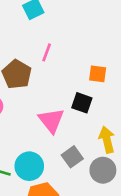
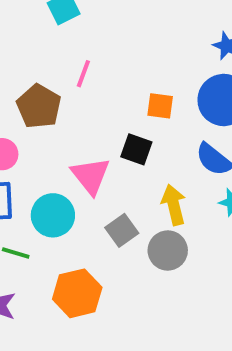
cyan circle: (29, 166) -> (53, 215), moved

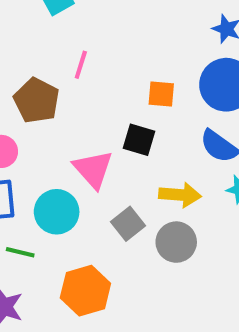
yellow arrow: (174, 205) -> (180, 195), turned 111

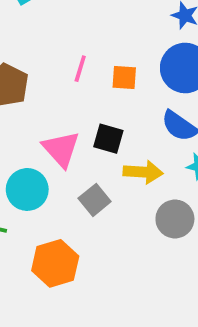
pink line: (81, 65) -> (80, 69), moved
black square: (139, 140) -> (108, 139), moved
gray circle: (176, 242) -> (175, 219), moved

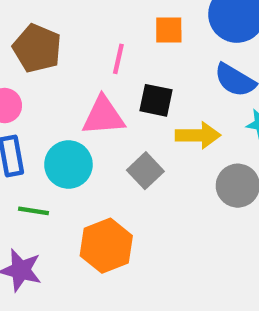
pink line: (80, 69) -> (118, 59), moved
pink triangle: (61, 149) -> (103, 116), turned -48

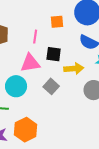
orange hexagon: (106, 246) -> (26, 130), moved

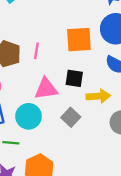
orange square: (57, 22) -> (79, 40), size x1.6
pink line: (35, 37) -> (36, 51), moved

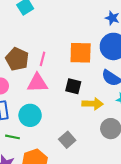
pink triangle: (46, 89) -> (37, 83), moved
gray square: (71, 117) -> (67, 140), moved

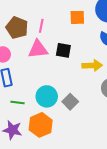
orange square: (81, 53) -> (77, 17), size x0.7
black square: (73, 86) -> (63, 50), moved
cyan circle: (30, 115) -> (47, 96), moved

